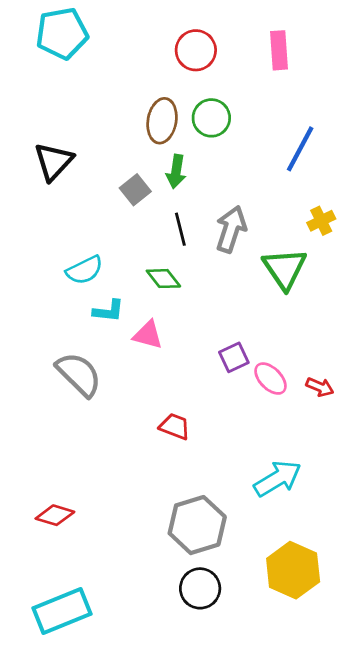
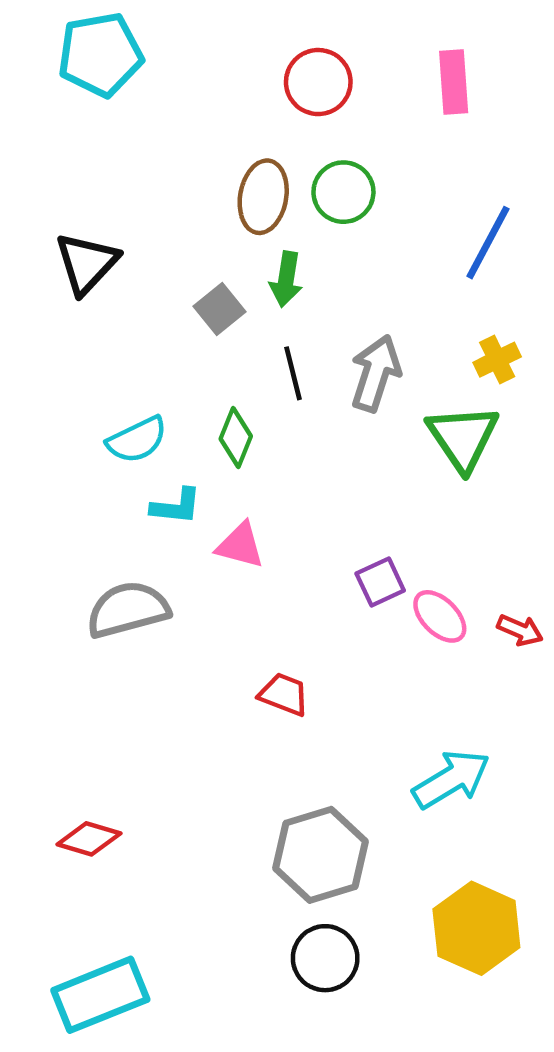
yellow cross: (321, 221) -> (497, 360), moved
green diamond: (163, 279) -> (236, 438), moved, turned 60
gray semicircle: (79, 374) -> (128, 610), turned -60

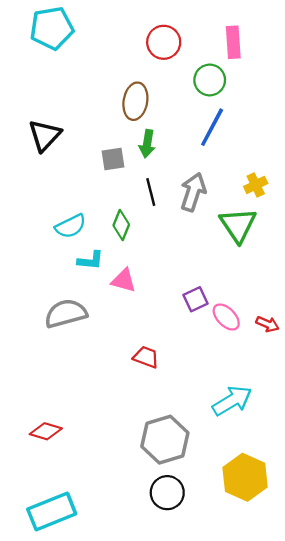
green circle: (343, 192) -> (210, 80), moved
blue line: (488, 243) -> (212, 127), moved
gray square: (220, 309) -> (113, 159), turned 30

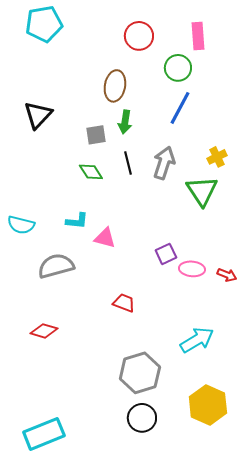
green diamond: (121, 225) -> (91, 172), moved, turned -55
cyan semicircle: (71, 226) -> (21, 225), moved, turned 40
pink ellipse: (226, 317) -> (192, 269), turned -40
red diamond: (46, 431) -> (44, 331), moved

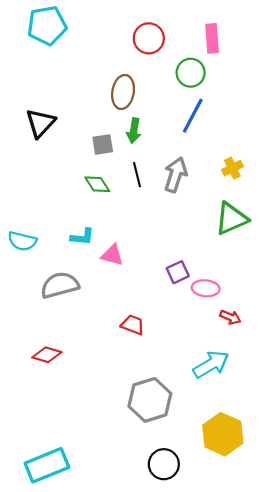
green triangle: (202, 191) -> (231, 219), moved, turned 40
red arrow: (227, 275) -> (230, 317), moved
black circle: (142, 418) -> (164, 464), moved

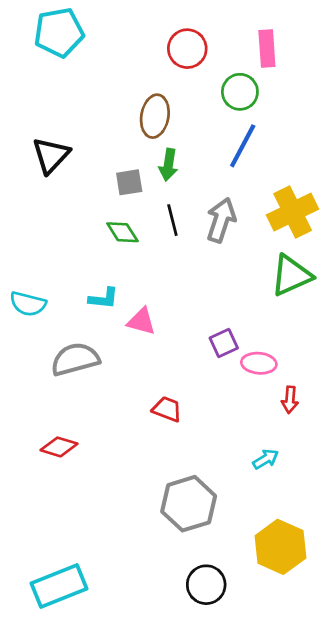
yellow cross: (232, 168) -> (293, 212), size x1.8
red arrow: (230, 317) -> (290, 400), turned 72
cyan arrow: (211, 364) -> (266, 459), size x0.6

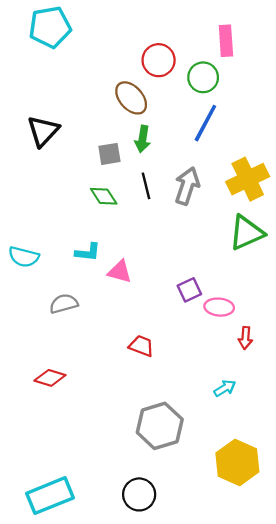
red circle: (187, 49) -> (159, 60), moved
brown ellipse: (155, 116) -> (131, 98), turned -52
gray semicircle: (75, 359) -> (64, 304), size x0.7
black circle: (206, 585) -> (139, 494), moved

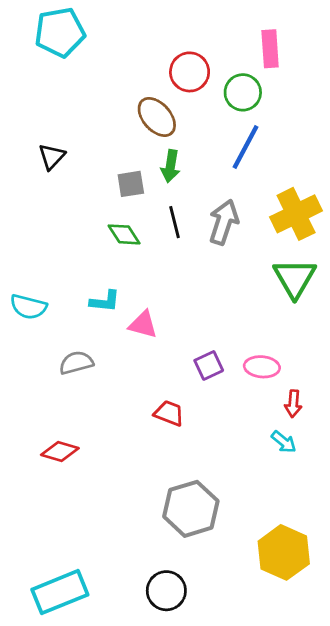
black triangle: (43, 131) -> (52, 157), size x0.7
green triangle: (247, 233) -> (295, 278), turned -36
purple square: (189, 290) -> (209, 365), moved
cyan arrow: (225, 388) -> (284, 442), moved, turned 70

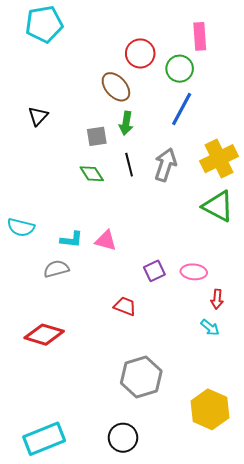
green triangle: (295, 278) -> (218, 206), turned -32
cyan L-shape: (105, 301) -> (71, 240), moved
red diamond: (60, 451) -> (44, 335), size x1.4

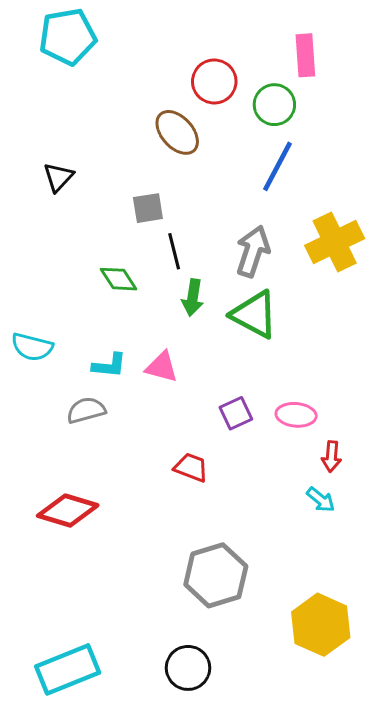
green arrow: (126, 123) -> (193, 298), moved
black line: (129, 165) -> (174, 251), moved
green diamond: (92, 174) -> (119, 279), moved
green triangle: (218, 206) -> (254, 315), moved

